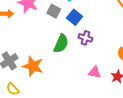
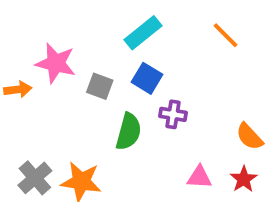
gray square: (54, 11) -> (100, 86), moved

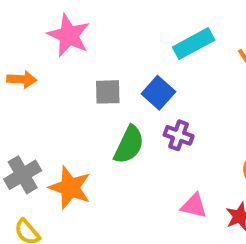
cyan rectangle: (143, 33) -> (194, 44), moved
pink star: (56, 63) -> (69, 35), moved
gray square: (100, 86) -> (108, 92), turned -32

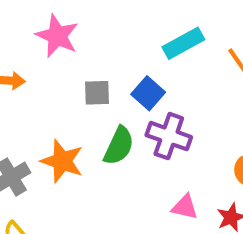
purple cross: (179, 135) -> (169, 136), size x1.5
orange star: (70, 188) -> (62, 161), moved

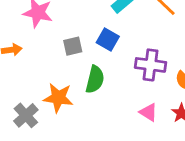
purple cross: (169, 136) -> (150, 65), moved
pink triangle: (185, 207) -> (148, 112), turned 30

